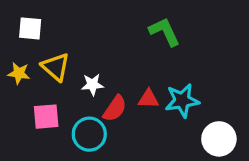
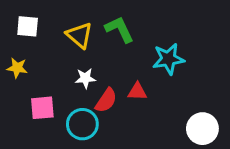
green L-shape: (165, 32) -> (119, 29), moved
yellow triangle: (56, 67) -> (79, 35), moved
cyan star: (182, 101) -> (168, 59), moved

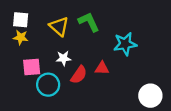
yellow star: (17, 68) -> (21, 37), moved
pink square: (42, 108) -> (32, 67), moved
cyan circle: (82, 124) -> (48, 85), moved

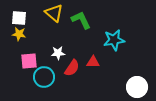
yellow triangle: (59, 26) -> (54, 13), moved

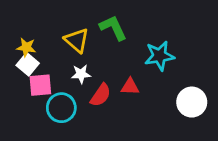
yellow triangle: (54, 13) -> (77, 40), moved
white square: (19, 18) -> (28, 64), moved, turned 35
white circle: (137, 87) -> (192, 102), moved

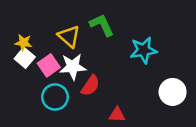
white star: (81, 74) -> (73, 67), size x1.5
pink square: (40, 85) -> (49, 65), moved, turned -30
red triangle: (130, 87) -> (117, 115), moved

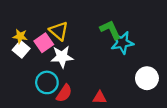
green L-shape: (102, 25) -> (110, 30), moved
pink square: (49, 65) -> (44, 43), moved
red semicircle: (90, 86) -> (64, 93), moved

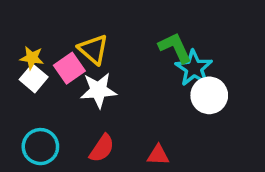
cyan star: (122, 43) -> (194, 68), turned -30
white circle: (147, 78) -> (209, 95), moved
cyan circle: (47, 82) -> (40, 147), moved

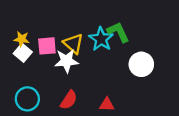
yellow triangle: (93, 49) -> (73, 44), moved
pink square: (69, 68) -> (47, 46), turned 30
cyan star: (194, 68) -> (101, 39), moved

